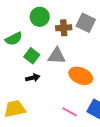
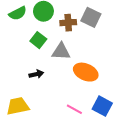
green semicircle: (14, 39) -> (18, 13), moved
green square: (32, 56) -> (38, 40), moved

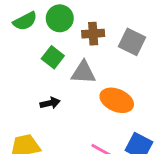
gray square: (91, 17) -> (132, 42), moved

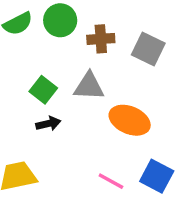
green square: (53, 57) -> (43, 90), moved

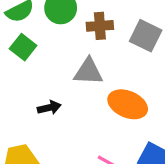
green square: (43, 90) -> (23, 47), moved

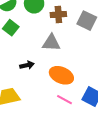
orange ellipse: (128, 104) -> (61, 75), moved

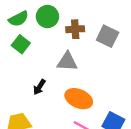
black arrow: (27, 65) -> (39, 87), turned 136

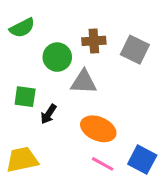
green circle: (47, 17) -> (57, 57), moved
green square: (21, 44) -> (25, 97), moved, turned -30

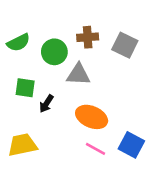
green semicircle: (22, 28) -> (18, 43), moved

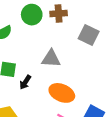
brown cross: (88, 37) -> (59, 13), moved
green circle: (54, 52) -> (32, 15), moved

